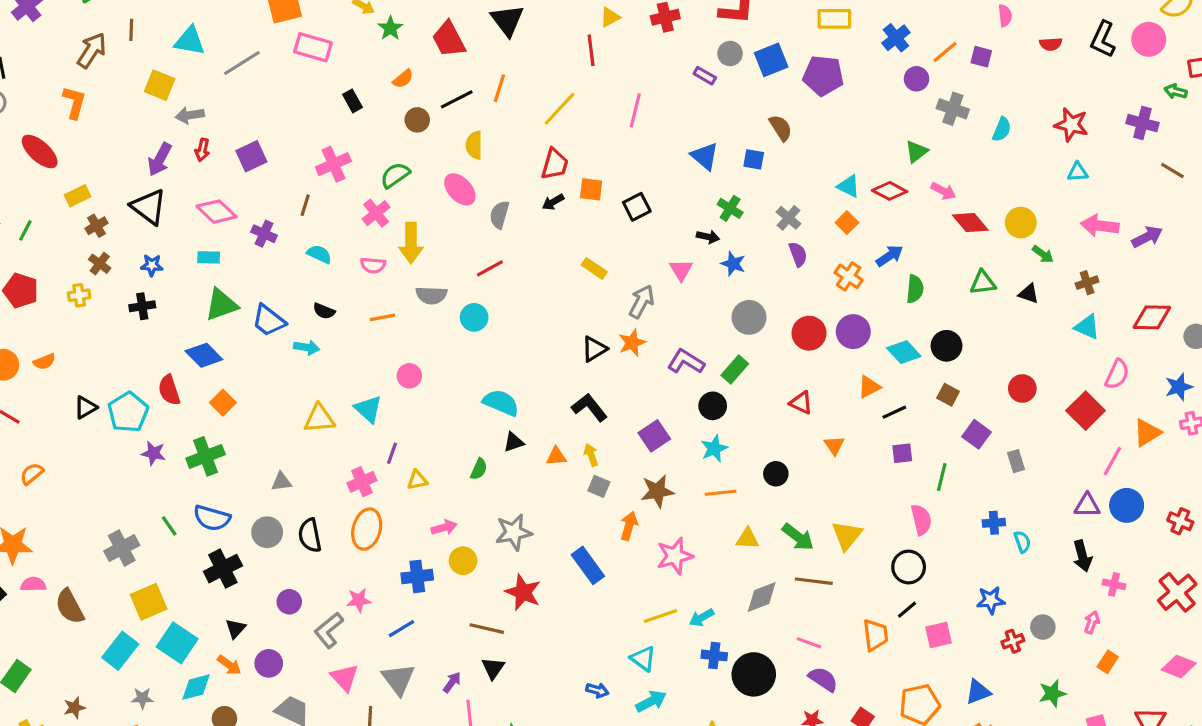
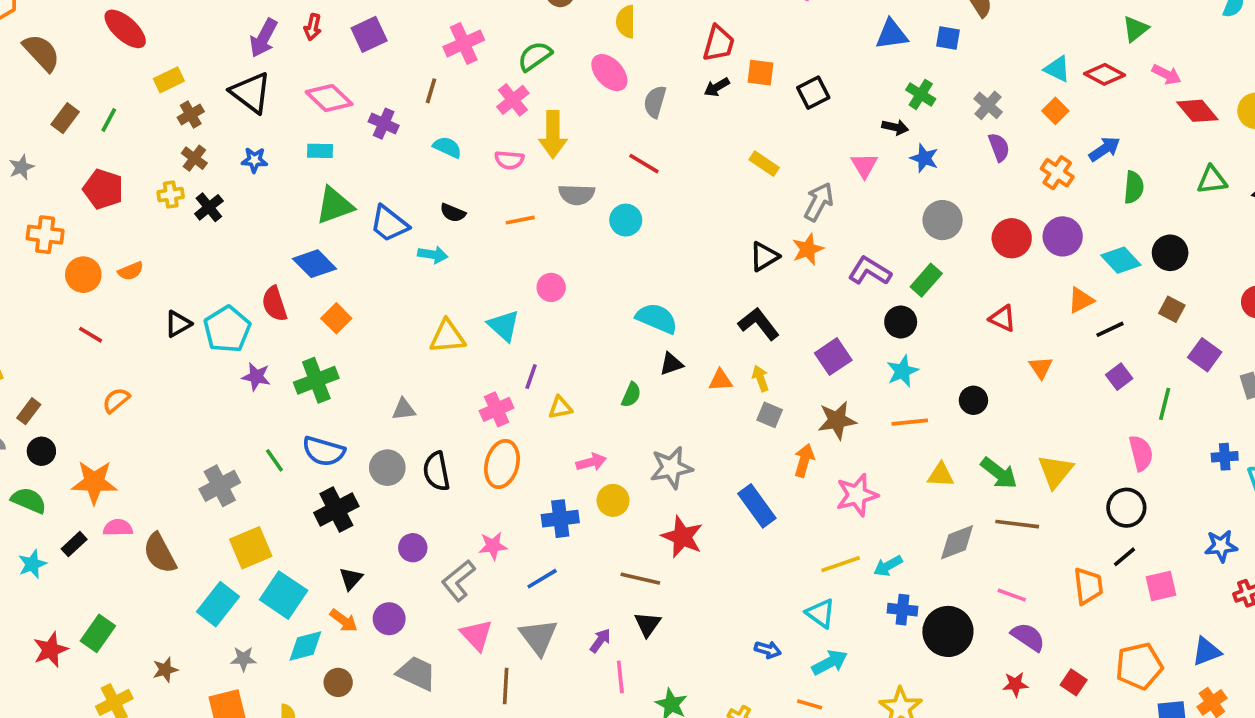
blue triangle: (705, 156) -> (892, 34), turned -48
red line: (490, 268) -> (644, 164), turned 60
black cross: (142, 306) -> (209, 207), moved, turned -30
purple square: (902, 453) -> (1119, 377), turned -30

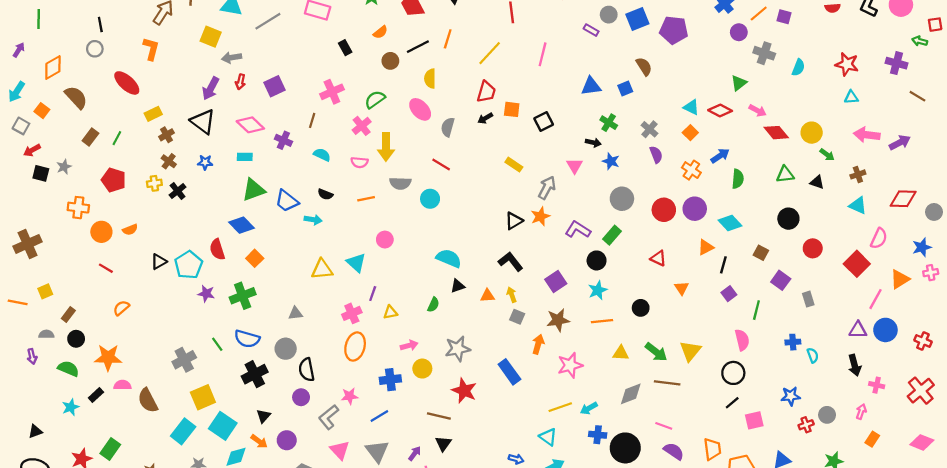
blue square: (948, 38) -> (625, 88), turned -32
black circle: (1170, 253) -> (788, 219), moved
black line: (1110, 329) -> (723, 265), turned -49
black semicircle: (436, 471) -> (307, 370), moved
orange trapezoid: (1088, 586) -> (712, 449), moved

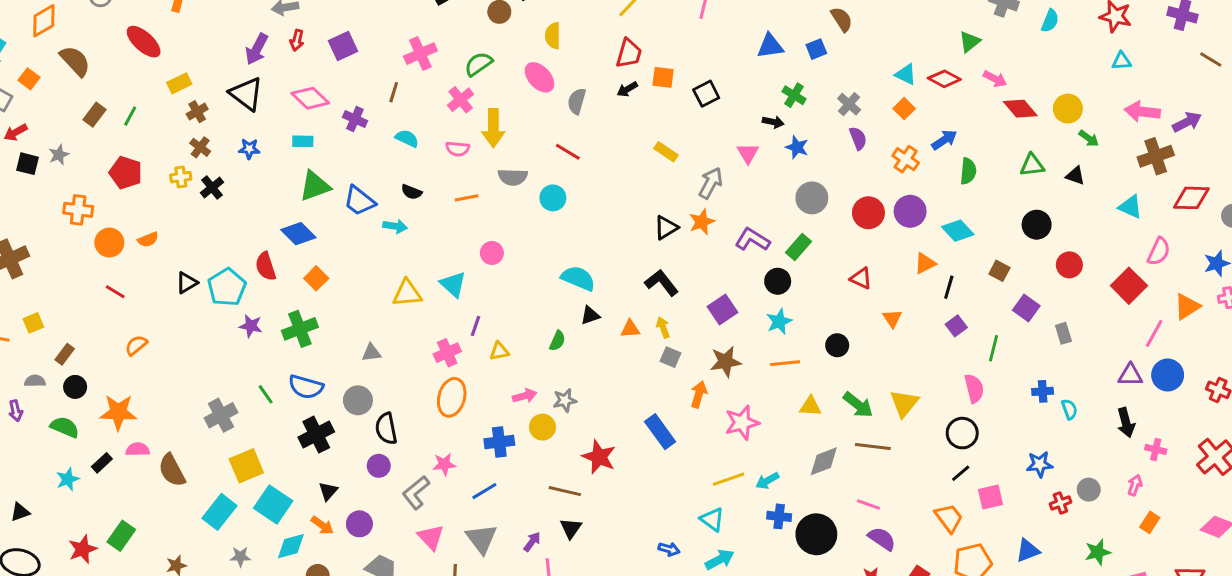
brown cross: (858, 174) -> (1156, 156), moved, size x1.6
gray star: (458, 349) -> (565, 400), moved, size x0.7
orange trapezoid: (712, 449) -> (949, 518), moved, turned -30

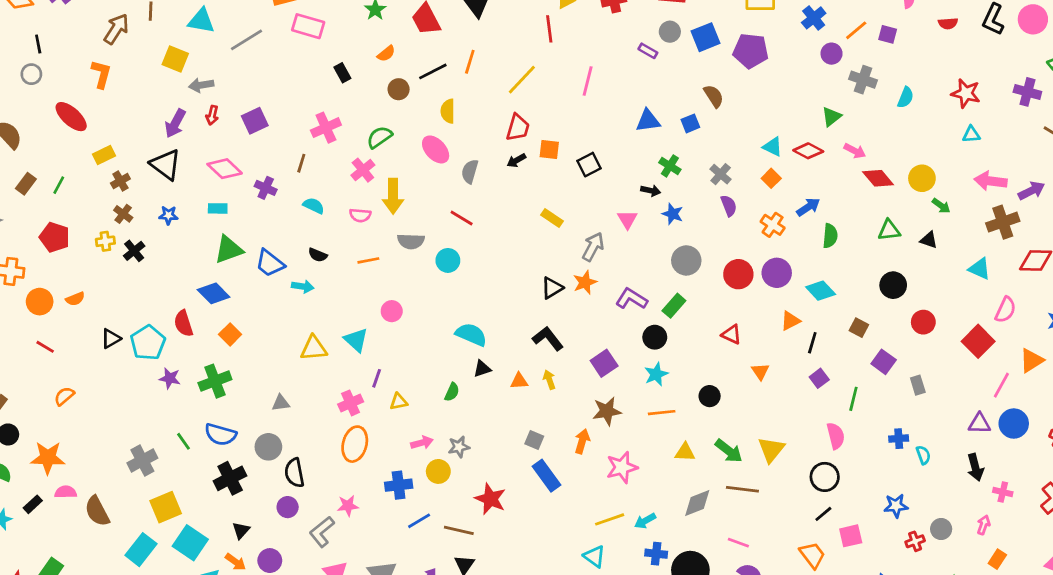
gray square: (670, 357) -> (534, 440), moved
blue line: (484, 491) -> (419, 521), moved

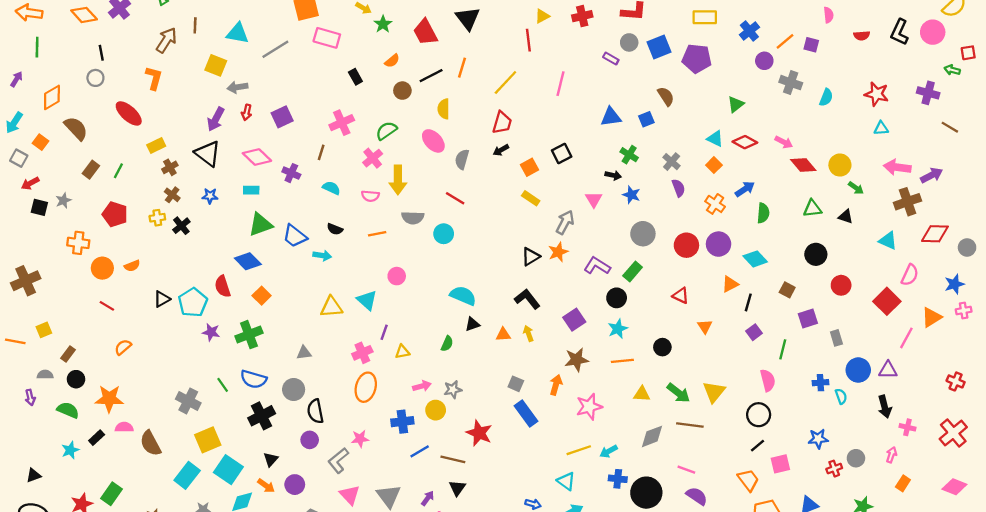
green triangle: (832, 117) -> (736, 104), moved
orange square: (549, 149) -> (530, 167), moved, turned -36
purple square: (884, 362) -> (808, 318), turned 36
blue circle: (1014, 424) -> (858, 370), moved
gray cross: (142, 461) -> (188, 401), turned -35

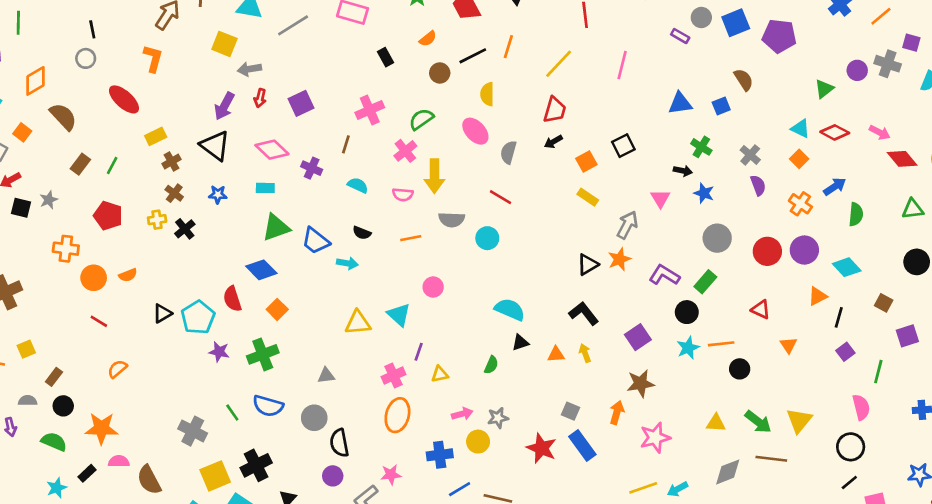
purple square: (811, 45) -> (911, 43), moved
purple circle: (764, 61) -> (857, 70), moved
orange line: (622, 361) -> (721, 344), moved
black cross: (262, 416) -> (256, 465), moved
red star: (479, 433) -> (541, 448), moved

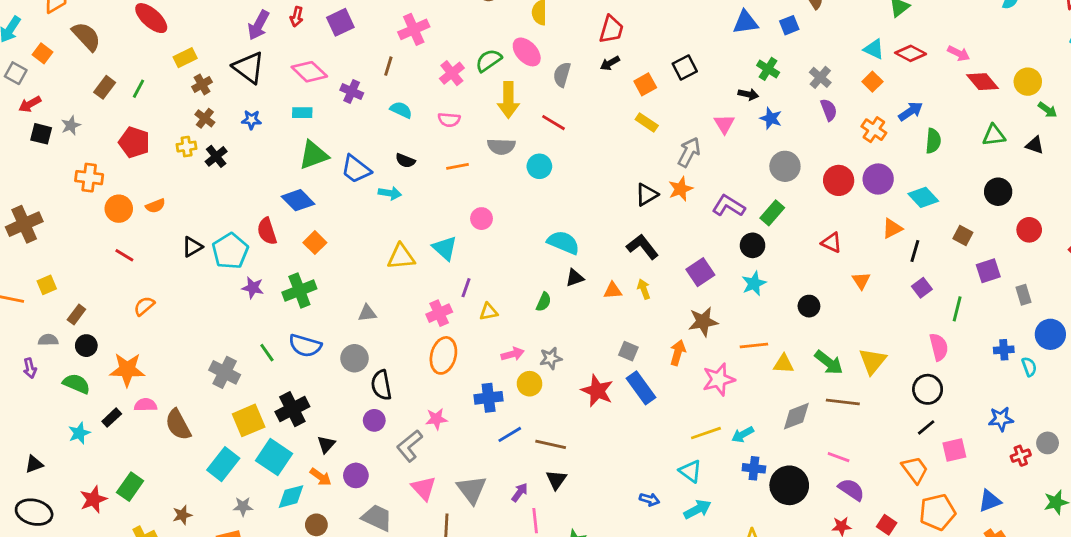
green semicircle: (421, 119) -> (489, 60), moved
yellow arrow: (434, 176) -> (508, 100), moved
orange line: (721, 344) -> (754, 346), moved

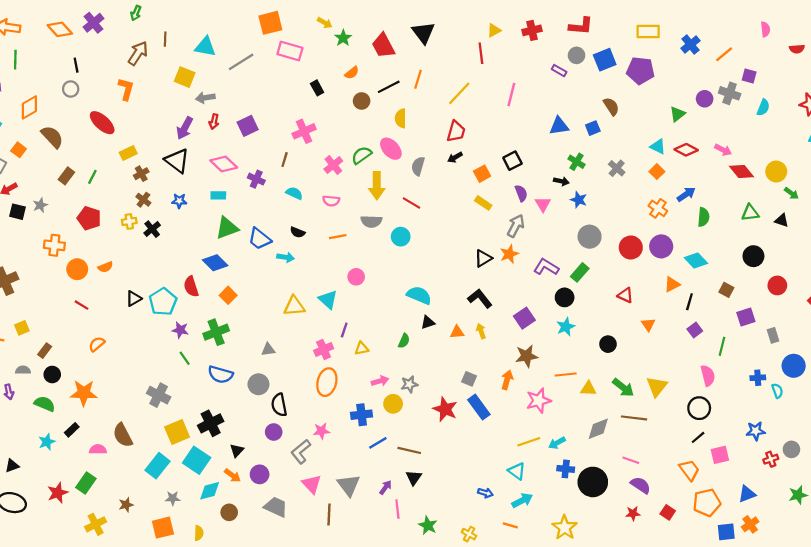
purple semicircle: (829, 110) -> (521, 193), moved
green line: (267, 353) -> (185, 358), moved
pink semicircle: (146, 405) -> (98, 449), moved

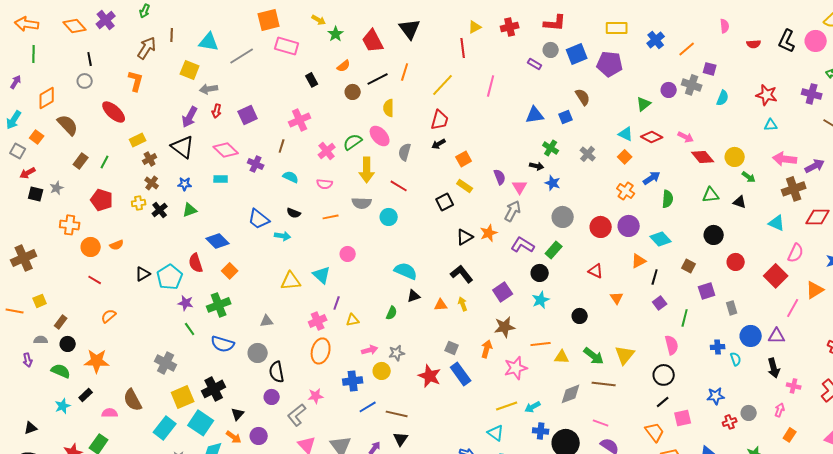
black square: (512, 161) -> (445, 202), moved
gray arrow: (516, 226) -> (513, 211), moved
green triangle: (227, 228) -> (190, 210), moved, size x0.7

